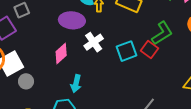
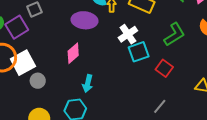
white cross: (94, 42) -> (128, 34), moved
red square: (150, 49) -> (164, 68), moved

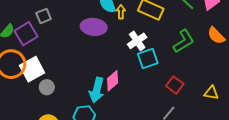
pink diamond: (73, 53) -> (113, 81), moved
red square: (164, 68) -> (175, 85), moved
cyan arrow: (88, 83) -> (97, 90), size x1.4

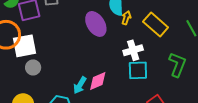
purple ellipse: (94, 27) -> (96, 24), turned 35
green L-shape: (184, 41) -> (177, 65), turned -55
cyan arrow: (97, 90) -> (80, 85), size x0.7

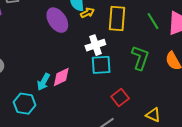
yellow arrow: (126, 18) -> (87, 13), turned 48
yellow rectangle: (156, 25) -> (117, 19), turned 55

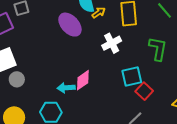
cyan square: (101, 65) -> (132, 77), moved
cyan arrow: (43, 82) -> (66, 88), turned 66

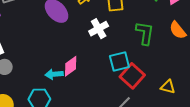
red square: (144, 91) -> (132, 76), size x1.4

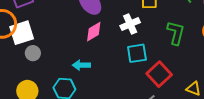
cyan square: (119, 62) -> (137, 53), moved
pink diamond: (71, 66) -> (94, 32), moved

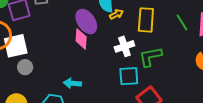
pink diamond: (94, 32) -> (81, 39), moved, turned -60
green L-shape: (176, 33) -> (150, 57), moved, turned -120

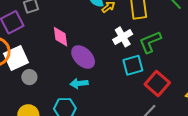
purple ellipse: (86, 21) -> (83, 57), moved
pink diamond: (81, 39) -> (60, 37), moved

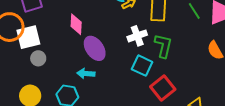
green L-shape: (150, 42) -> (163, 46), turned 115
cyan square: (133, 65) -> (142, 66), turned 30

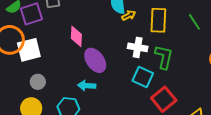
white cross: (137, 36) -> (138, 47), turned 30
gray circle: (38, 58) -> (38, 82), moved

